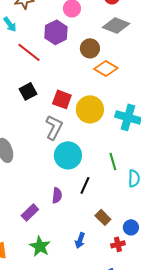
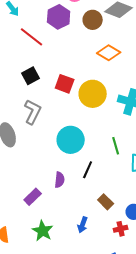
brown circle: (90, 48) -> (93, 20), moved
gray L-shape: (54, 127) -> (33, 112), moved

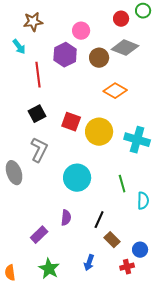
red line: (32, 37) -> (38, 75), turned 45
black line: (88, 170) -> (99, 220), moved

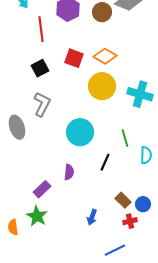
orange diamond: (115, 91) -> (105, 56), moved
red square: (71, 122) -> (74, 58), moved
black line: (99, 220) -> (105, 162), moved
brown rectangle: (112, 240) -> (123, 200), moved
green star: (49, 269) -> (37, 216), moved

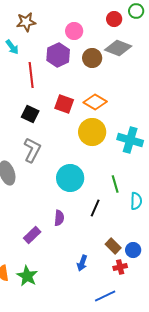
black square: (40, 68) -> (30, 114), turned -36
green star: (37, 216) -> (27, 276), moved

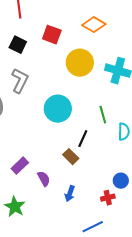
orange diamond: (95, 102) -> (94, 25), moved
purple semicircle: (59, 218) -> (44, 179), moved, turned -35
brown rectangle: (113, 246) -> (71, 157), moved

